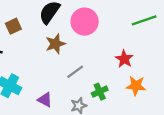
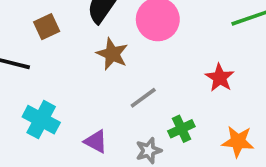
brown star: (55, 44) -> (112, 54), turned -30
orange star: (136, 86) -> (238, 141), moved

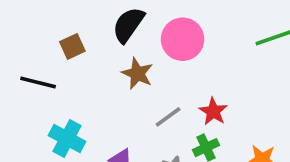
red star: (220, 78) -> (213, 111), moved

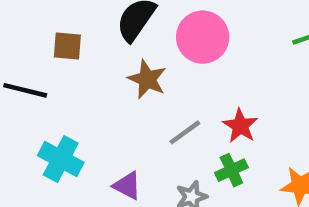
brown square: (72, 46) -> (67, 46), turned 30

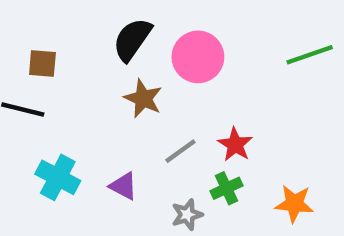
brown square: (67, 46) -> (42, 63), moved
purple triangle: (127, 186) -> (123, 186), moved

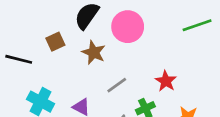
brown square: (42, 63) -> (55, 42), moved, turned -30
red star: (235, 145) -> (166, 81), moved

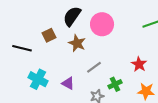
red star: (166, 81) -> (139, 64), moved

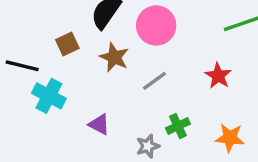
red star: (139, 64) -> (218, 76), moved
gray line: (94, 67) -> (154, 81), moved
cyan cross: (38, 79) -> (49, 96), moved

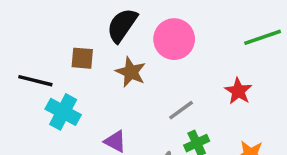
brown square: (67, 44) -> (82, 58), turned 30
gray line: (154, 81) -> (181, 110), moved

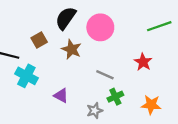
brown square: (82, 58) -> (39, 40), turned -35
gray line: (181, 110) -> (105, 75), turned 60

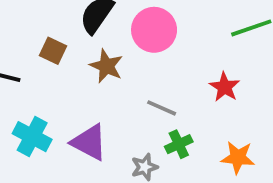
brown square: (39, 40) -> (53, 51), turned -35
cyan cross: (26, 76) -> (32, 137), moved
purple triangle: (61, 95) -> (89, 142), size x1.5

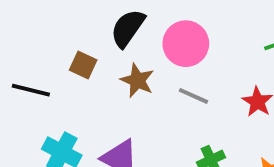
gray line: (162, 108) -> (194, 96), moved

